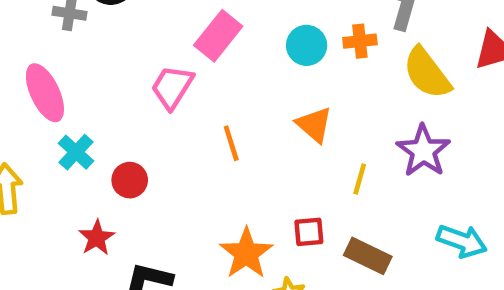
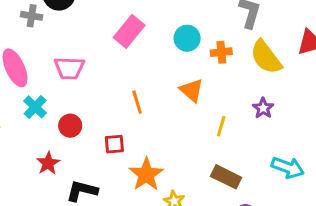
orange cross: (360, 41) -> (221, 52), moved
pink trapezoid: (172, 87) -> (69, 68), moved, turned -120
purple star: (423, 151) -> (263, 108), size x0.6
red square: (309, 232) -> (114, 144), moved

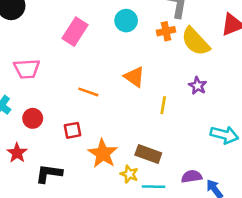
cyan circle: (187, 38) -> (126, 21), moved
orange cross: (221, 52) -> (166, 31), moved
orange line: (137, 102) -> (88, 92), turned -48
brown rectangle: (226, 177) -> (148, 154), moved

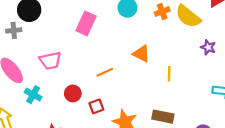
purple star: (198, 86) -> (208, 47), moved
orange line: (88, 92) -> (105, 72), turned -35
red circle: (33, 118) -> (73, 93), moved

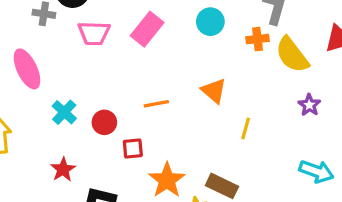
pink trapezoid: (50, 61) -> (94, 33), moved
cyan cross: (33, 95) -> (64, 112), moved

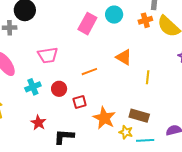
pink rectangle: (147, 29) -> (87, 24), moved
pink trapezoid: (94, 33) -> (48, 55), moved
cyan cross: (64, 112) -> (33, 87), turned 35

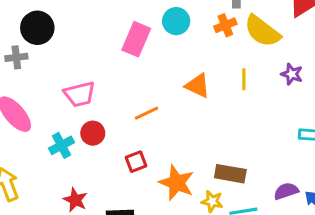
yellow line: (148, 77) -> (244, 79), moved
red circle: (59, 89) -> (93, 133), moved

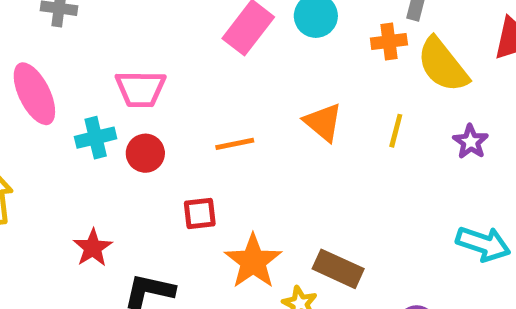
cyan cross: (61, 145) -> (96, 138), moved

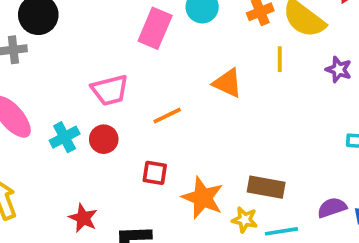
pink trapezoid: (141, 89) -> (110, 90), moved
yellow line: (396, 131) -> (280, 59), moved
red square: (200, 213) -> (155, 173), turned 30

